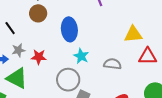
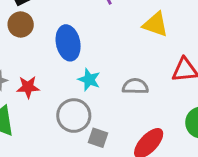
yellow triangle: (133, 34) -> (155, 24), moved, turned 30

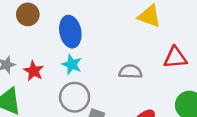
cyan star: (89, 80) -> (72, 64), moved
red star: (28, 87) -> (34, 71), turned 30

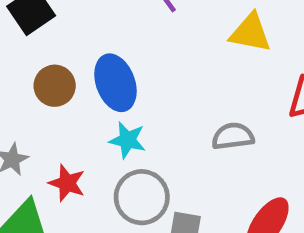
brown circle: (28, 14) -> (55, 86), moved
red star: (34, 71) -> (67, 183), moved

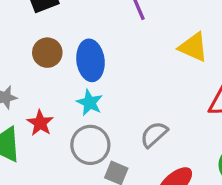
gray semicircle: (233, 136) -> (154, 134), moved, turned -48

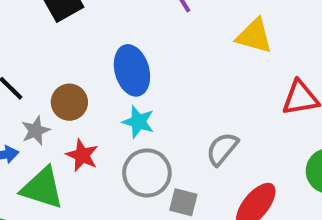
brown circle: (47, 53) -> (69, 102), moved

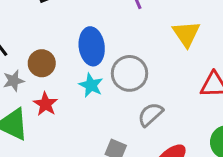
yellow triangle: (254, 36) -> (186, 34), turned 32
gray circle: (147, 173) -> (130, 73), moved

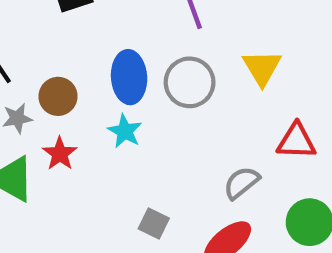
gray circle: (130, 73) -> (190, 82), moved
gray semicircle: (150, 114) -> (241, 183), moved

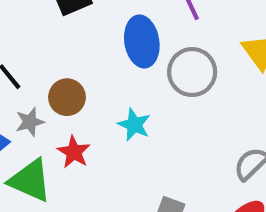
blue ellipse: (129, 77) -> (142, 42), moved

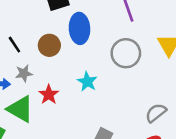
blue ellipse: (142, 42) -> (79, 28), moved
brown circle: (67, 97) -> (49, 45), moved

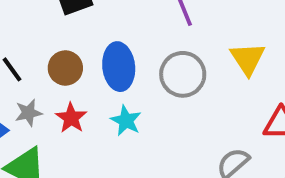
blue ellipse: (79, 28) -> (119, 67), moved
red star: (49, 95) -> (71, 118), moved

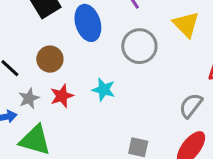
blue ellipse: (119, 67) -> (88, 23), moved
red star: (71, 118) -> (62, 96), turned 30

